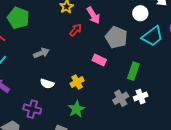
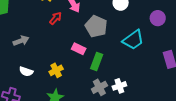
cyan trapezoid: (152, 36) -> (133, 40), moved
green rectangle: (133, 71) -> (97, 61), moved

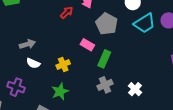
cyan trapezoid: (133, 40) -> (145, 23), moved
gray arrow: (21, 41) -> (27, 44), moved
white cross: (119, 86) -> (135, 89), moved, turned -32

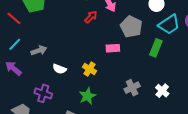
gray arrow: (27, 44) -> (39, 51), moved
pink rectangle: (87, 45) -> (113, 48), turned -32
green rectangle: (104, 59) -> (156, 48), moved
yellow cross: (63, 65) -> (90, 69), turned -32

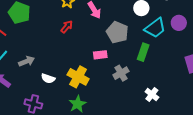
red arrow: (91, 17) -> (67, 27), moved
yellow cross: (90, 69) -> (78, 77), size x1.5
gray cross: (132, 88) -> (121, 73), moved

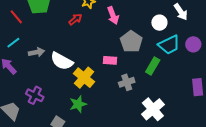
red arrow: (67, 27) -> (75, 19), moved
white semicircle: (48, 78) -> (62, 61), moved, size x1.6
white cross: (152, 95) -> (153, 109), size x1.6

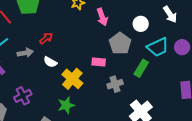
red arrow: (75, 19) -> (46, 38), moved
white circle: (159, 23) -> (141, 24), moved
white semicircle: (62, 61) -> (50, 62), size x0.6
purple cross: (35, 95) -> (23, 96), turned 36

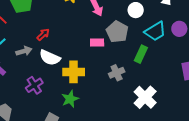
white semicircle: (50, 62) -> (50, 58), size x1.5
pink rectangle: (99, 62) -> (97, 42), moved
yellow cross: (72, 79) -> (74, 72), turned -35
purple cross: (23, 96) -> (34, 85), moved

